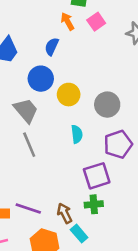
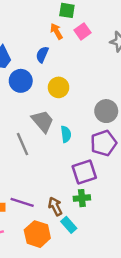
blue circle: (41, 79) -> (21, 81), moved
yellow circle: (69, 95) -> (59, 87), moved
gray circle: (107, 105) -> (106, 111), moved
gray trapezoid: (26, 110) -> (43, 121), moved

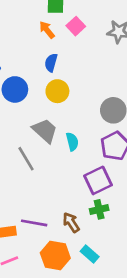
blue semicircle: (42, 54) -> (51, 63), moved
cyan rectangle: (69, 225) -> (90, 254), moved

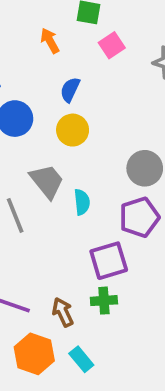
orange arrow: (47, 30) -> (50, 41), moved

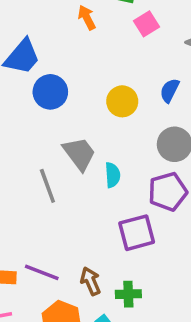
blue semicircle: (70, 90) -> (170, 90), moved
yellow circle: (73, 130) -> (122, 101), moved
green cross: (104, 301) -> (128, 294), moved

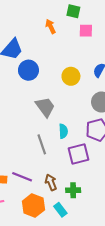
pink square: (147, 24) -> (86, 31), turned 32
cyan semicircle: (113, 175) -> (63, 131), moved
gray line: (47, 186) -> (42, 144), moved

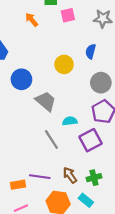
blue circle: (28, 70) -> (21, 79), moved
cyan semicircle: (63, 131) -> (70, 121), turned -80

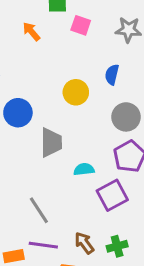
pink square: (68, 15) -> (81, 25), turned 32
gray trapezoid: (46, 101) -> (51, 142), turned 50
gray line: (51, 140) -> (39, 210), moved

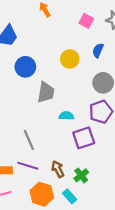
pink square: (81, 25) -> (86, 21), moved
green cross: (117, 246) -> (81, 175), turned -32

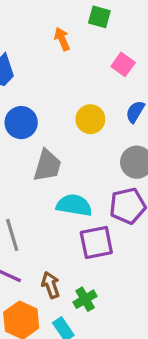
cyan semicircle: (66, 116) -> (74, 205), size x1.5

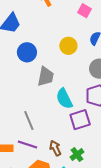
cyan semicircle: (74, 205) -> (64, 99), turned -120

